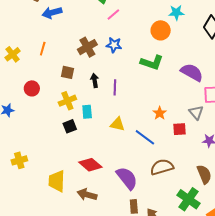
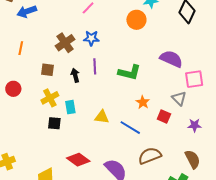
green L-shape: (152, 63) -> (129, 72), moved
purple line: (115, 87) -> (95, 66), moved
black square: (70, 126) -> (54, 123), turned 32
red square: (179, 129) -> (164, 117), turned 32

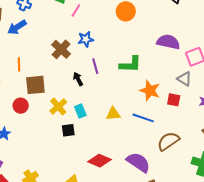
brown square: (47, 70) -> (35, 85), moved, size x1.5
orange star: (143, 102) -> (150, 91), size x1.5

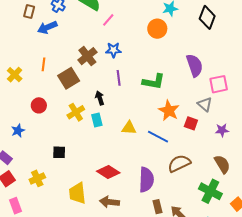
purple semicircle: (168, 42) -> (195, 65), turned 50
black arrow: (78, 79) -> (100, 98), moved
brown square: (35, 85) -> (69, 78), moved, turned -35
black square: (68, 130) -> (59, 152), moved
purple semicircle: (138, 162) -> (146, 180), turned 50

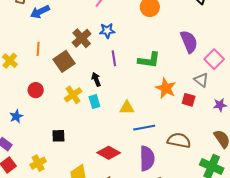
pink square: (219, 84) -> (214, 59), turned -30
blue line: (158, 137) -> (144, 128), moved, turned -35
brown semicircle: (179, 163) -> (179, 140), turned 40

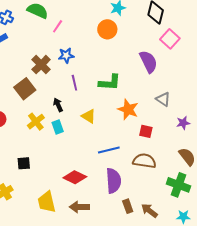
pink square: (214, 59) -> (170, 39), moved
red square: (189, 100) -> (146, 131), moved
yellow triangle: (127, 108) -> (89, 116), moved, turned 35

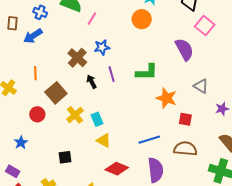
brown square: (25, 89) -> (56, 93), moved
black arrow: (58, 105) -> (92, 82), moved
yellow triangle: (89, 116) -> (104, 140), moved

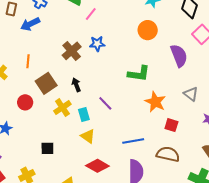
orange circle: (142, 19) -> (148, 30), moved
purple line: (112, 74) -> (105, 103), moved, turned -35
black arrow: (92, 82) -> (76, 85), moved

